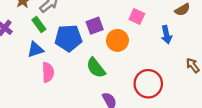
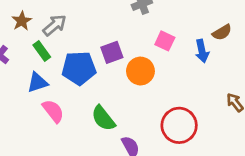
blue arrow: (166, 35) -> (202, 51), moved
green semicircle: (96, 68) -> (103, 118), moved
pink semicircle: (48, 72) -> (53, 111), turned -36

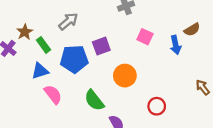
brown star: (22, 21) -> (25, 32), moved
gray arrow: (55, 25) -> (68, 21), moved
orange circle: (140, 71) -> (125, 76), moved
red circle: (179, 125) -> (157, 106), size x0.6

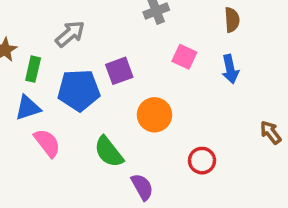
brown semicircle: (192, 30) -> (232, 20), moved, turned -63
green rectangle: (44, 45) -> (33, 69), turned 49

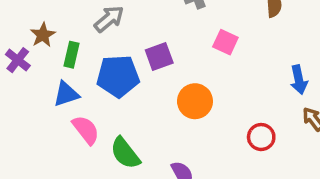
blue arrow: (230, 69) -> (299, 80), moved
green semicircle: (109, 152) -> (125, 153), moved
red circle: (202, 161) -> (261, 137), moved

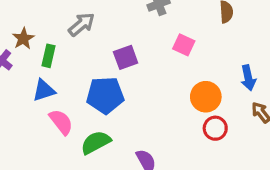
blue pentagon: (118, 76) -> (105, 95), moved
orange circle: (195, 101) -> (206, 97), moved
green semicircle: (125, 153) -> (96, 142), turned 100

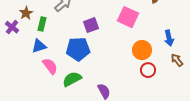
pink square: (184, 45) -> (128, 17), size x1.5

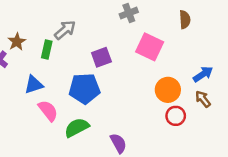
green rectangle: (42, 24) -> (47, 49), moved
blue arrow: (169, 38) -> (203, 74), turned -112
brown arrow: (177, 60) -> (203, 99), moved

